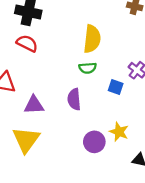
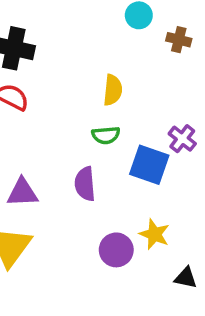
yellow semicircle: (92, 39) -> (113, 90), size x0.7
blue square: (116, 87) -> (149, 165), size x1.6

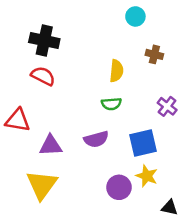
brown cross: (179, 40) -> (154, 54), moved
blue square: (149, 165) -> (143, 143), moved, turned -32
purple semicircle: (85, 184) -> (96, 139), turned -100

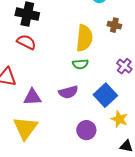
yellow semicircle: (116, 71) -> (84, 38), size x1.5
blue square: (143, 143) -> (105, 95), turned -30
yellow star: (147, 176) -> (119, 119), moved

